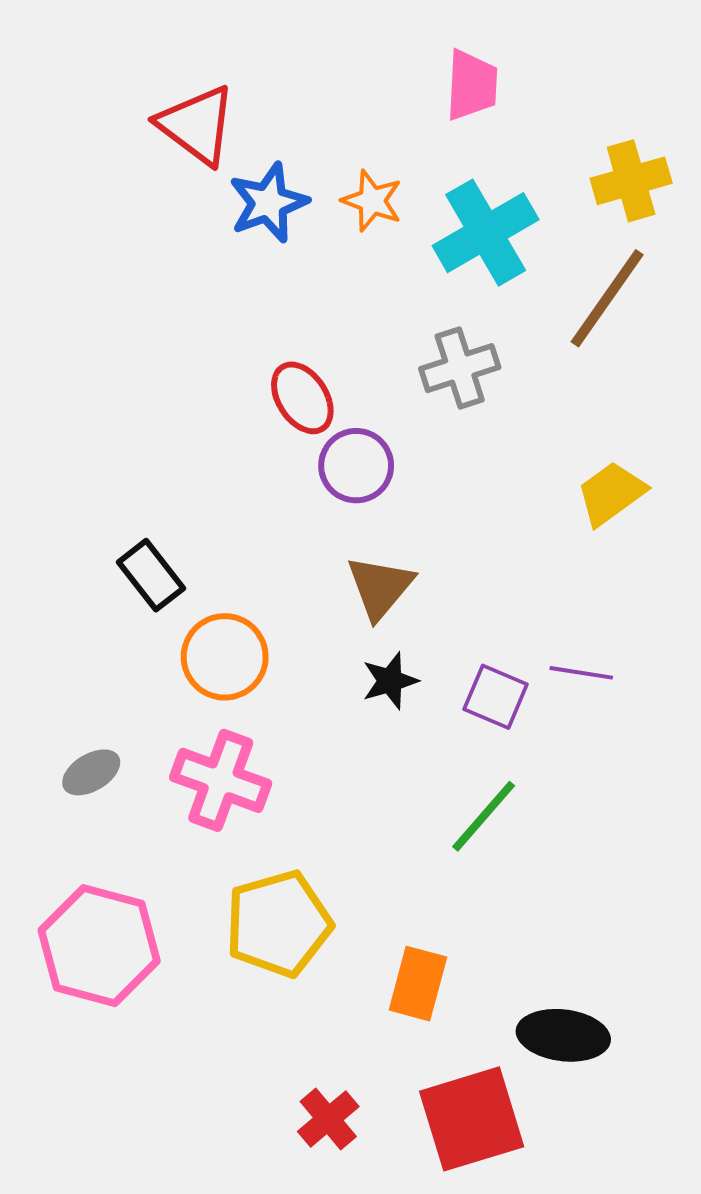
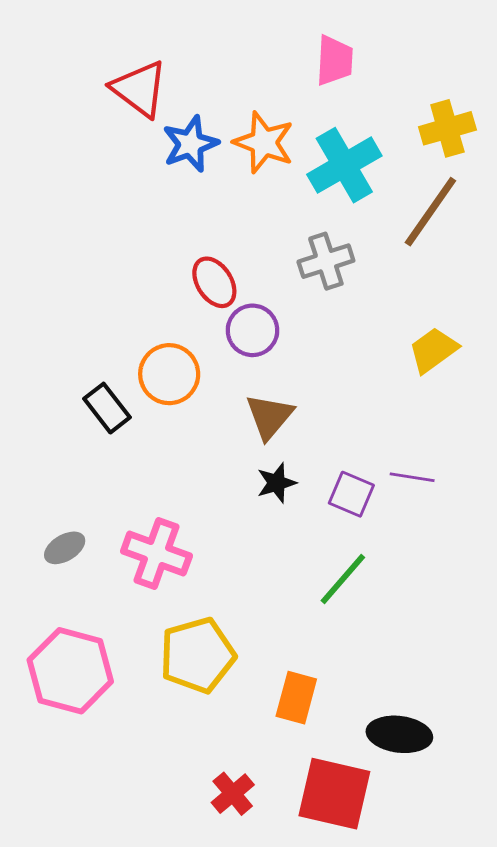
orange star: (372, 201) -> (264, 142), size x1.4
orange circle: (225, 657) -> (169, 374), moved
red square: (472, 1119) -> (334, 794), turned 30

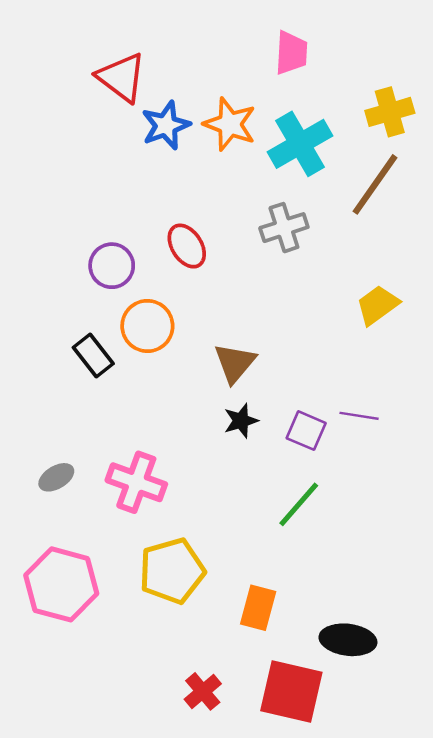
purple circle: (252, 330) -> (112, 266), moved

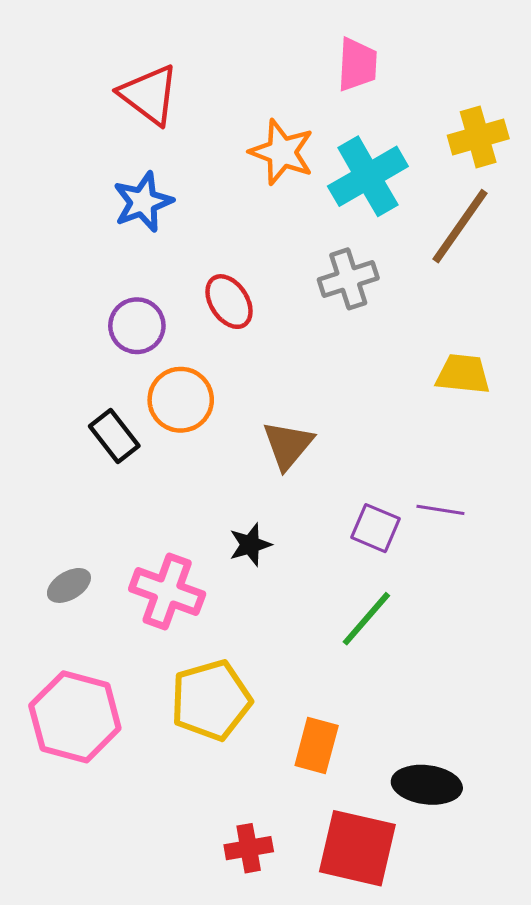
blue star: (166, 125) -> (143, 202), moved
yellow trapezoid: (377, 305) -> (463, 374), turned 42
black star: (241, 421) -> (250, 545), moved
red cross: (203, 691) -> (249, 848), turned 30

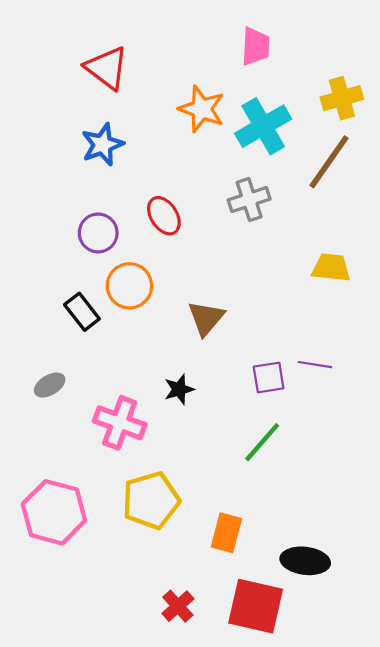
purple square: (375, 528) -> (269, 377), turned -32
gray ellipse: (69, 585) -> (50, 385), moved
red cross: (249, 848) -> (178, 606), turned -32

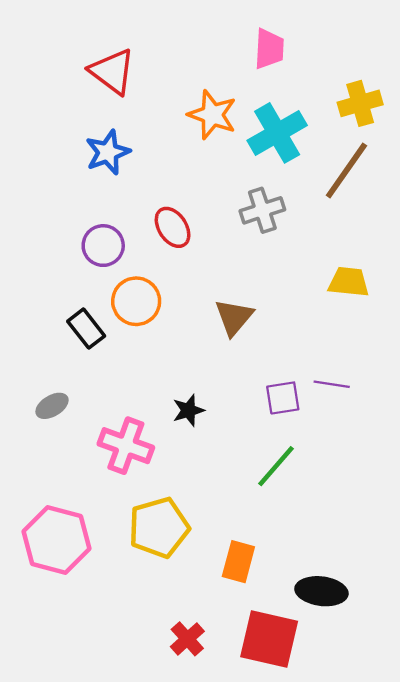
brown triangle: (206, 318) -> (234, 317), moved

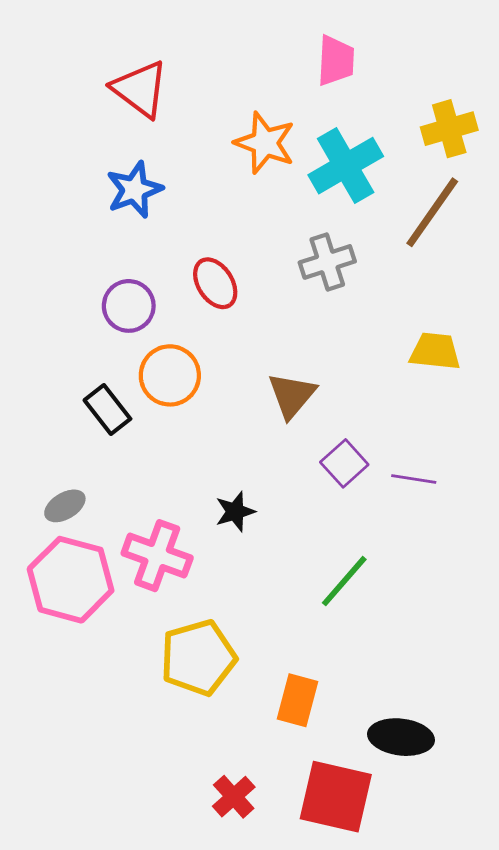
purple square: (283, 398) -> (344, 463), moved, turned -33
pink hexagon: (57, 540) -> (71, 580), moved

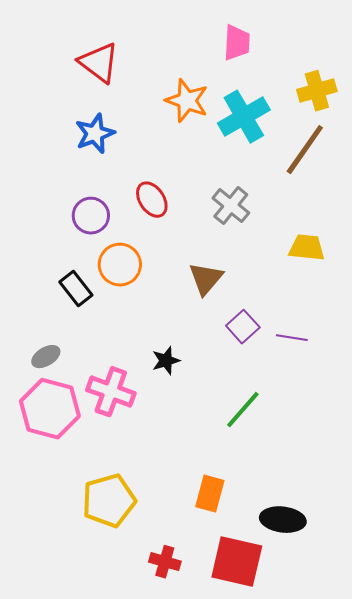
gray cross: (327, 262) -> (231, 206), moved, turned -33
yellow pentagon: (198, 658) -> (109, 501), moved
red cross: (234, 797) -> (165, 562), turned -32

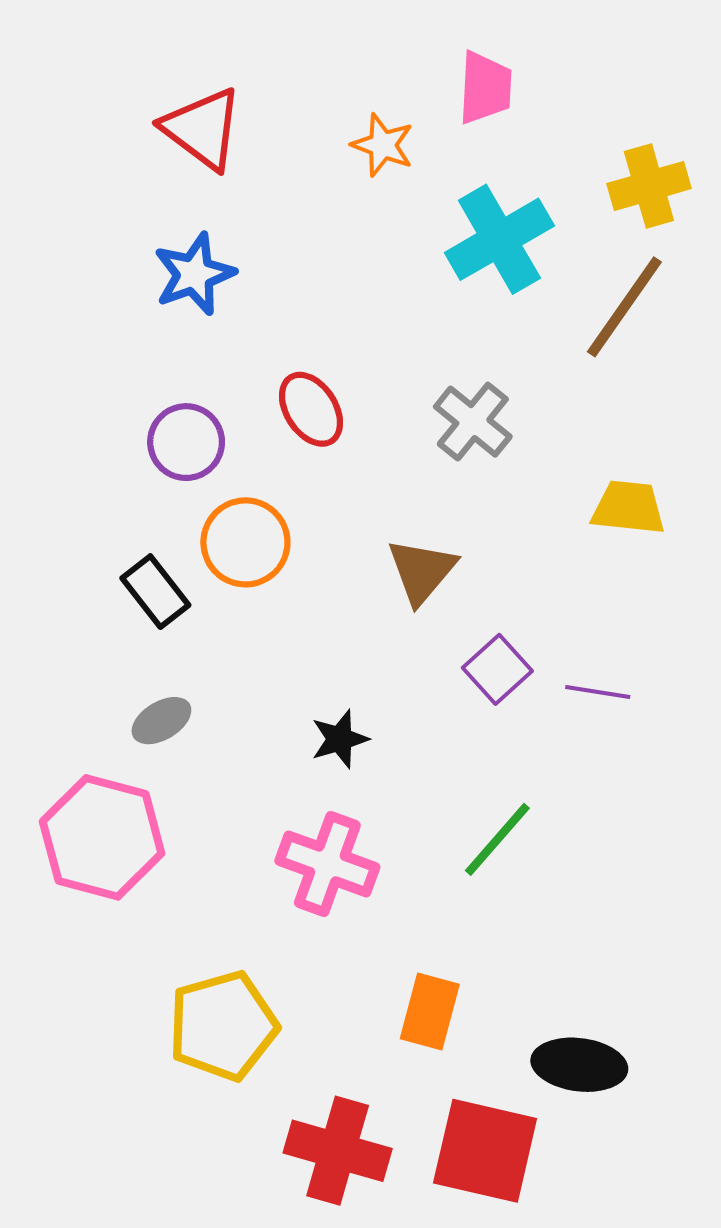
orange star: (187, 101) -> (383, 145), moved, size x0.7
gray ellipse: (46, 357) -> (161, 721), moved
pink cross: (111, 392) -> (327, 864), moved
red cross: (165, 562) -> (338, 1151), size x1.6

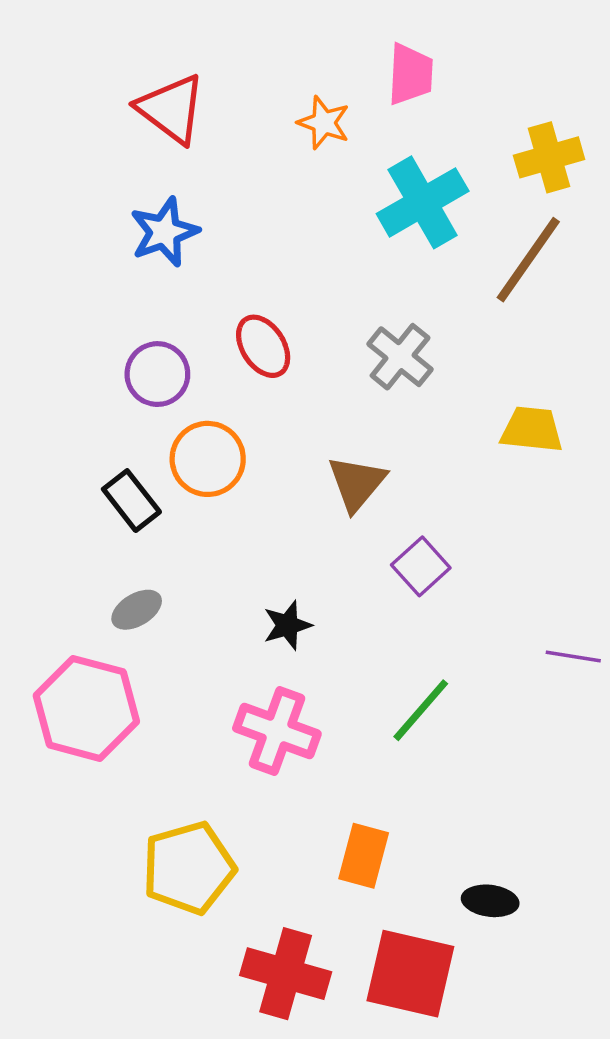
purple line: (598, 692) -> (573, 656), moved
black ellipse: (579, 1065) -> (490, 901), size x0.7

